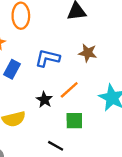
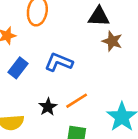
brown star: (88, 53) -> (112, 41), moved

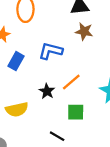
brown star: (112, 41) -> (84, 31), moved

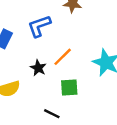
blue L-shape: (51, 51) -> (39, 26), turned -30

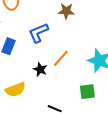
green square: (69, 88) -> (87, 92), moved

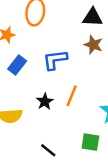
orange line: (61, 58) -> (72, 96), turned -36

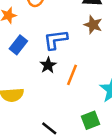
black star: (45, 101) -> (48, 65), moved
green square: (90, 142) -> (91, 120), turned -30

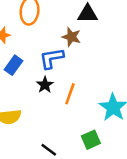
brown star: (93, 25) -> (71, 37), moved

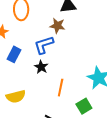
orange line: (70, 94) -> (61, 88), moved

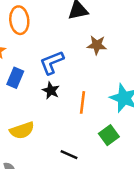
brown star: (57, 26) -> (97, 45), moved
orange line: (61, 88) -> (83, 102), moved

